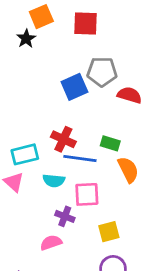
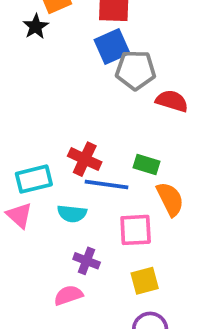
blue square: (74, 87) -> (112, 46), moved
pink square: (87, 194) -> (136, 230), moved

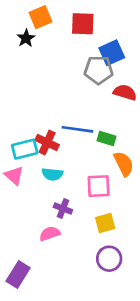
blue square: (112, 46) -> (112, 53), moved
red cross: (85, 159) -> (47, 143), moved
blue line: (106, 184) -> (77, 129), moved

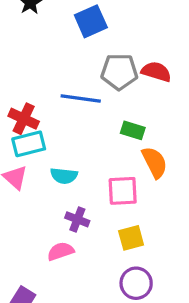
blue square: (112, 53) -> (91, 21), moved
gray pentagon: (99, 70) -> (119, 72), moved
blue line: (77, 129) -> (81, 99), moved
red cross: (47, 143) -> (24, 119), moved

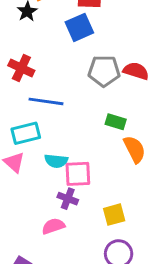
blue line: (81, 99) -> (46, 101), moved
red cross: (24, 119) -> (21, 68), moved
pink square: (123, 191) -> (78, 174), moved

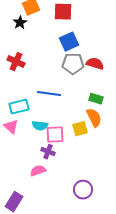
blue square: (79, 27) -> (69, 42), moved
blue line: (46, 101) -> (49, 94), moved
green rectangle: (116, 122) -> (96, 99), moved
yellow square: (114, 215) -> (80, 129), moved

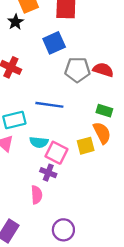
blue square: (69, 42) -> (54, 43), moved
pink square: (55, 135) -> (56, 153), turned 30
pink semicircle: (38, 171) -> (37, 195), turned 105
purple circle: (83, 190) -> (63, 230), moved

